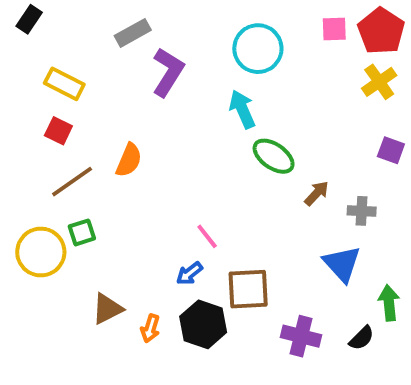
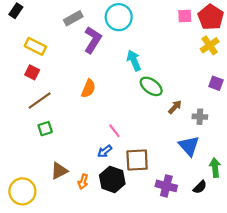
cyan circle: (258, 49) -> (119, 17), moved
orange semicircle: (129, 160) -> (88, 89), moved
yellow circle: (41, 252) -> (22, 191), moved

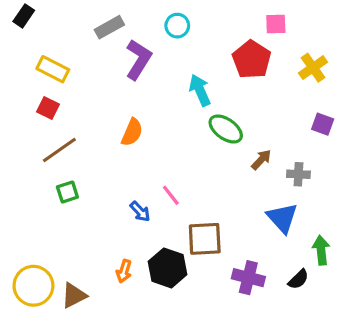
cyan circle: (119, 17) -> (177, 26), size x0.6
red pentagon: (211, 17) -> (252, 60), moved
blue arrow: (105, 151) -> (140, 211), moved, turned -96
brown triangle: (59, 171) -> (74, 295), moved

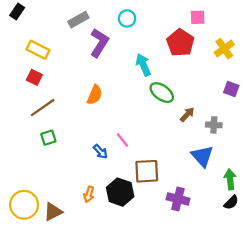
black semicircle: (298, 279) -> (231, 202), moved

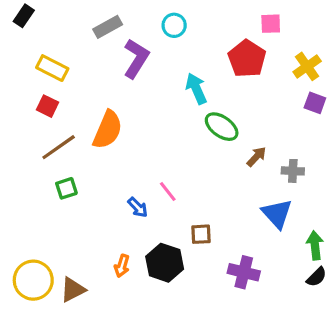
purple square: (231, 89) -> (315, 103), moved
orange semicircle: (95, 95) -> (108, 130), moved, size x1.4
brown square: (147, 171) -> (201, 234), size x0.6

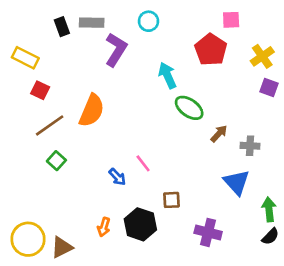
black rectangle: (24, 16) -> (62, 27), moved, turned -54
gray rectangle: (108, 27) -> (92, 23), turned 30
yellow rectangle: (52, 68) -> (25, 58), moved
green square: (66, 188) -> (56, 161), turned -30

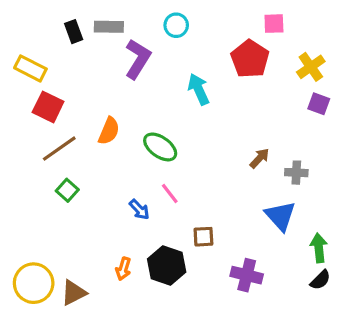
red square: (40, 90) -> (48, 107), size x1.4
green ellipse: (189, 108) -> (160, 147), moved
orange semicircle: (92, 111) -> (109, 131), size x0.7

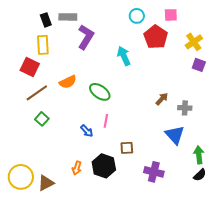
cyan circle: (176, 25) -> (137, 16), moved
yellow rectangle: (30, 68) -> (43, 45), moved, turned 60
orange semicircle: (109, 131) -> (68, 82), turned 42
pink line: (170, 193) -> (106, 121), turned 48

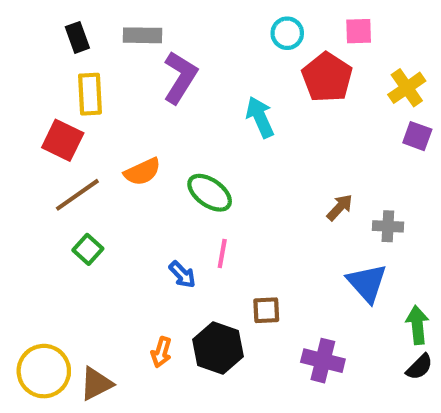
black rectangle: (46, 20) -> (77, 37), moved

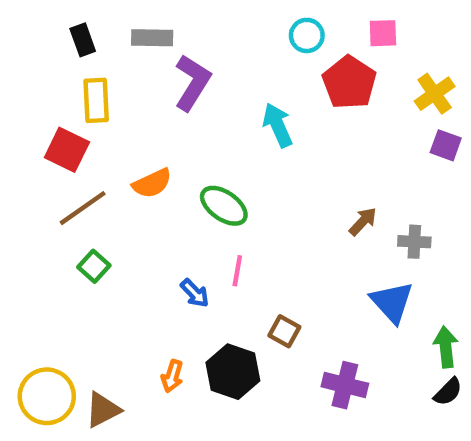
brown square: (266, 310) -> (284, 331), turned 32

